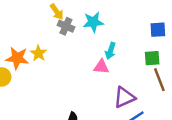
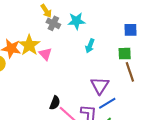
yellow star: (38, 53) -> (29, 45), size x1.5
pink triangle: (101, 67) -> (45, 54), moved, turned 40
purple triangle: (124, 97) -> (100, 86), turned -36

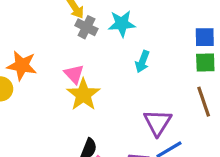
yellow star: (29, 45) -> (83, 95), moved
green square: (125, 54) -> (205, 62), moved

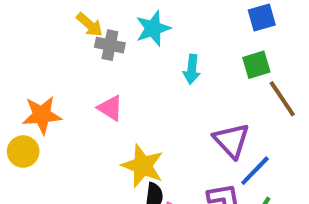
green square: (205, 62) -> (256, 65), moved
yellow star: (83, 95) -> (143, 166), moved

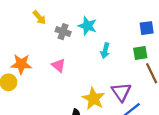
yellow arrow: (90, 25) -> (39, 18), moved
cyan star: (153, 28) -> (87, 26), turned 30
yellow star: (143, 166) -> (94, 99), moved

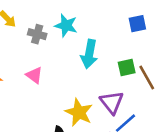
cyan arrow: (105, 51) -> (89, 54), size x1.5
green square: (140, 53) -> (127, 68), moved

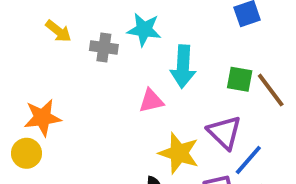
green square: (127, 68) -> (240, 79), turned 30
pink triangle: (34, 75) -> (151, 101), moved, turned -42

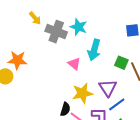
gray cross: (104, 48) -> (56, 32), size x1.5
pink triangle: (151, 101) -> (74, 64), turned 40
yellow star: (179, 153) -> (82, 93), turned 30

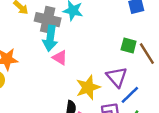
cyan arrow: (94, 50) -> (50, 38), moved
pink triangle: (74, 64) -> (60, 58), moved

